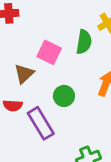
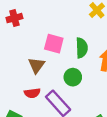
green semicircle: (84, 42) -> (82, 48), moved

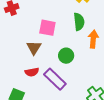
green semicircle: (82, 48) -> (79, 22), moved

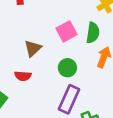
pink square: (47, 28) -> (67, 31), moved, turned 36
purple rectangle: (55, 79) -> (69, 99), moved, turned 55

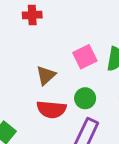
red semicircle: (23, 76) -> (51, 109), moved, size x1.5

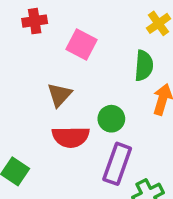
pink square: (85, 57) -> (81, 45), moved, turned -30

